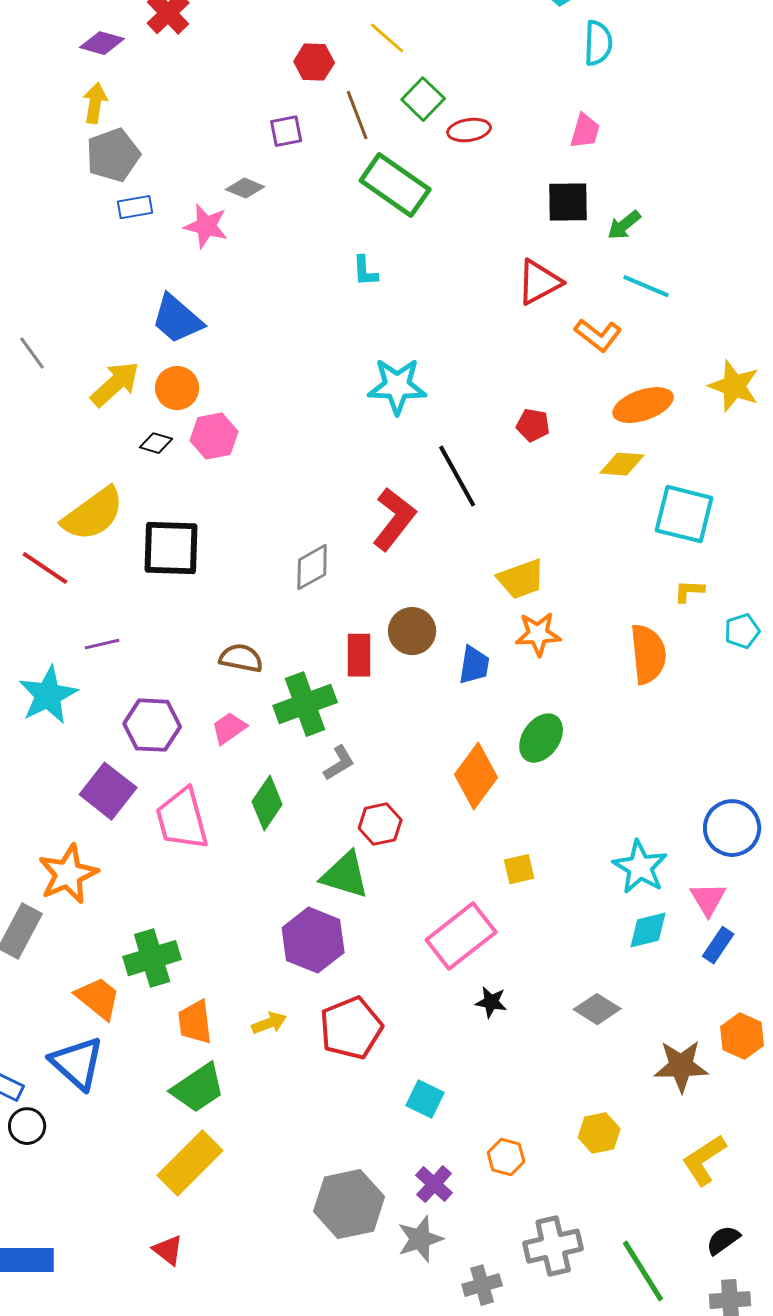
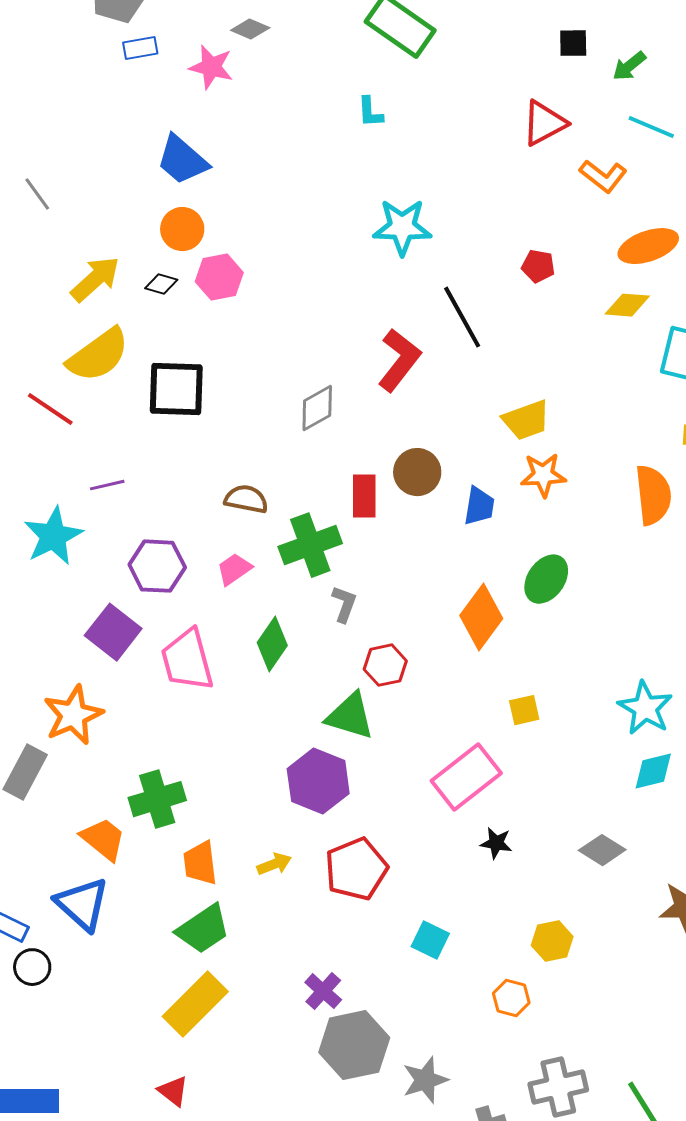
black square: (568, 202) -> (573, 43), size x0.7
yellow arrow: (115, 384) -> (95, 279), moved
gray L-shape: (339, 763) -> (344, 604), turned -39
yellow hexagon: (599, 1133) -> (552, 941), moved
purple cross: (434, 1184) -> (323, 991), moved

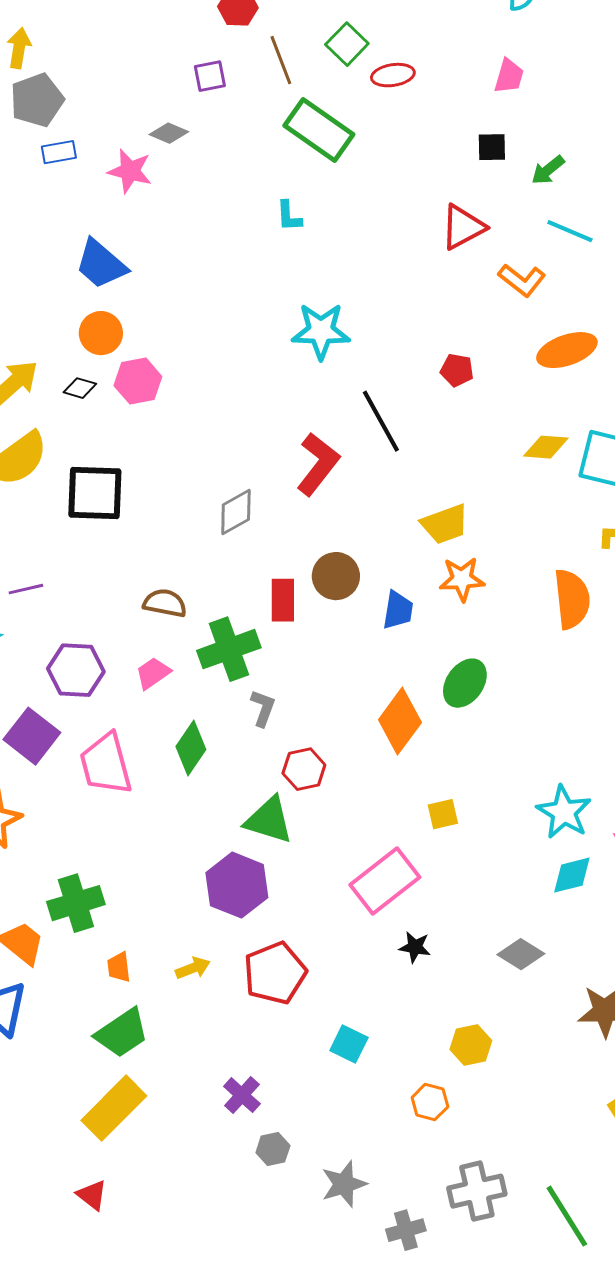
yellow diamond: (627, 305) -> (546, 447), moved
orange trapezoid: (200, 863) -> (119, 967), size x0.7
gray hexagon: (354, 1045) -> (273, 1149), size x0.5

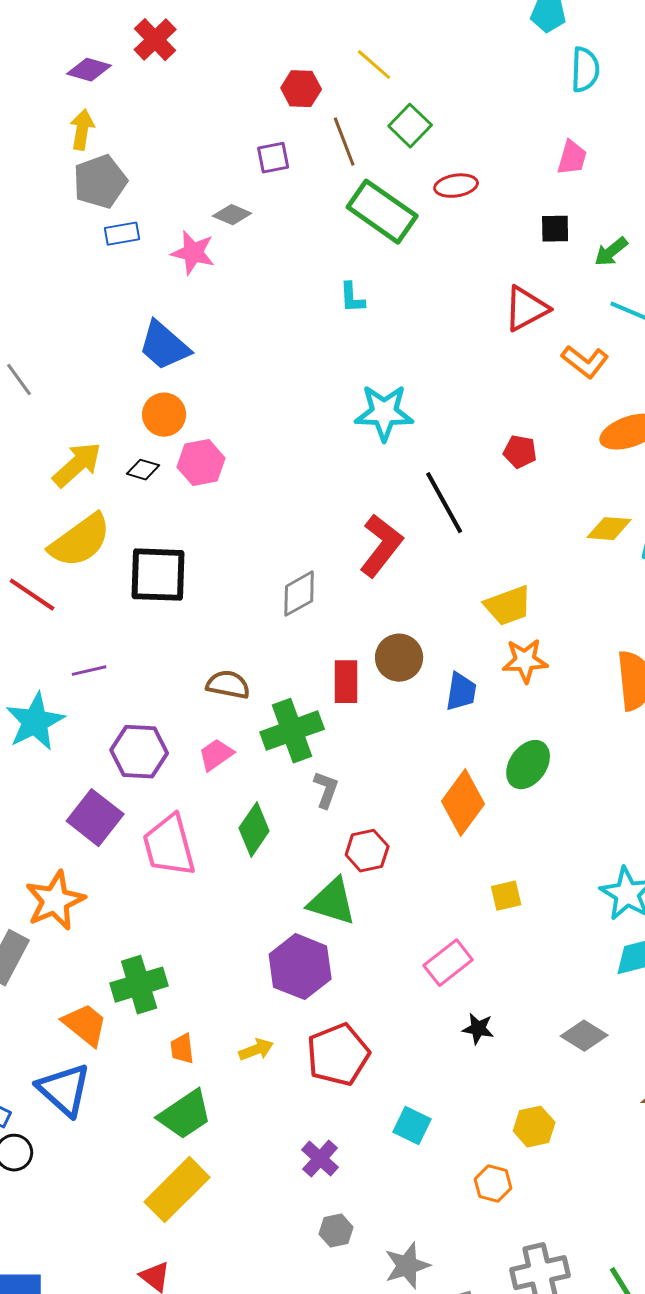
red ellipse: (393, 75) -> (456, 186), moved
pink rectangle: (385, 881) -> (448, 963), size x0.7
purple cross: (242, 1095) -> (320, 1159), moved

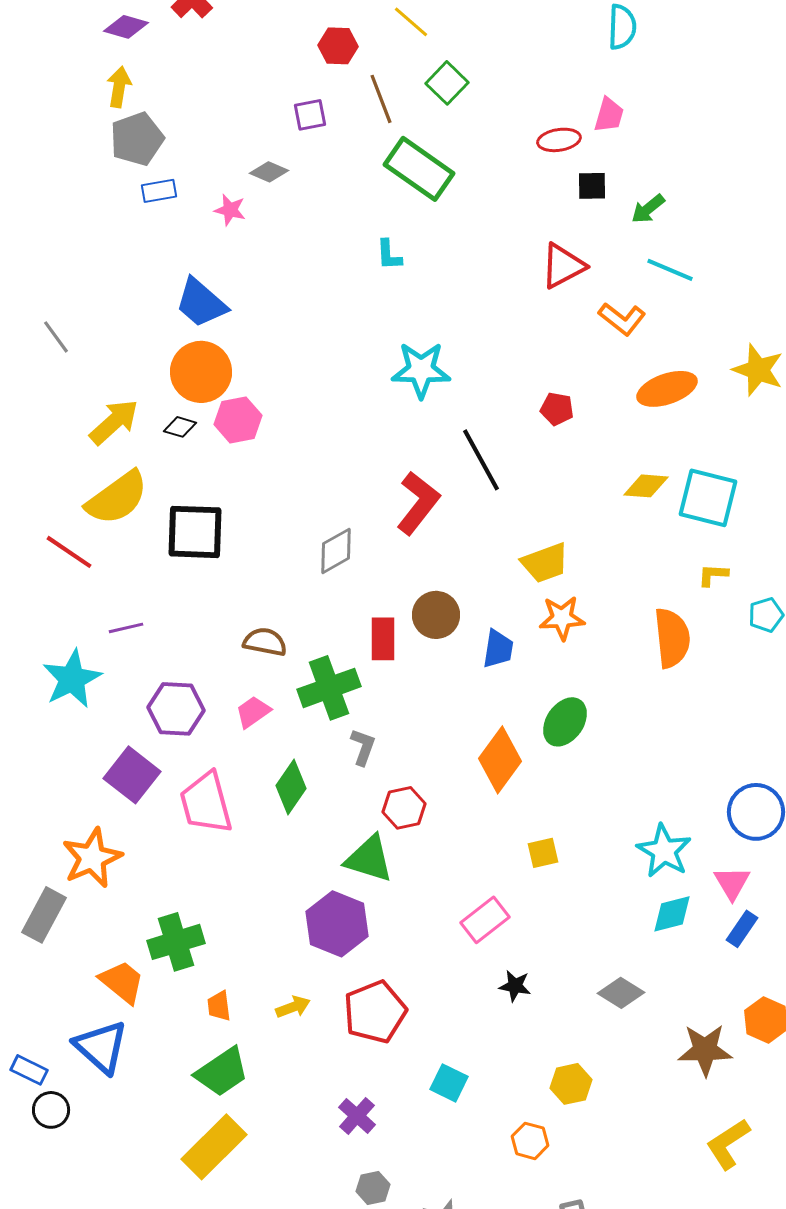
red ellipse: (456, 186) -> (559, 140), moved
pink star: (193, 253) -> (230, 210), size x0.7
orange circle: (164, 415) -> (201, 372), size x1.4

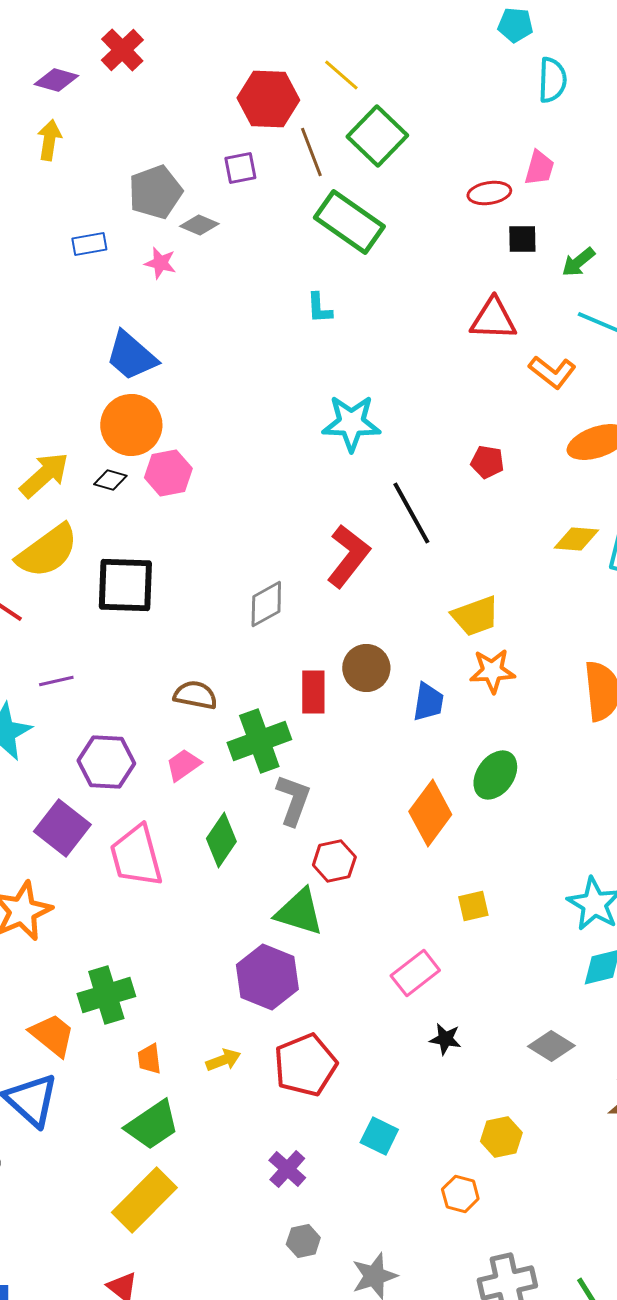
red hexagon: (338, 46) -> (268, 99), size x1.5
green square: (447, 83) -> (377, 136), size x1.4
gray pentagon: (137, 139) -> (155, 192), moved
red triangle: (563, 266) -> (493, 319), turned 30
gray L-shape: (363, 747) -> (293, 800), size x1.4

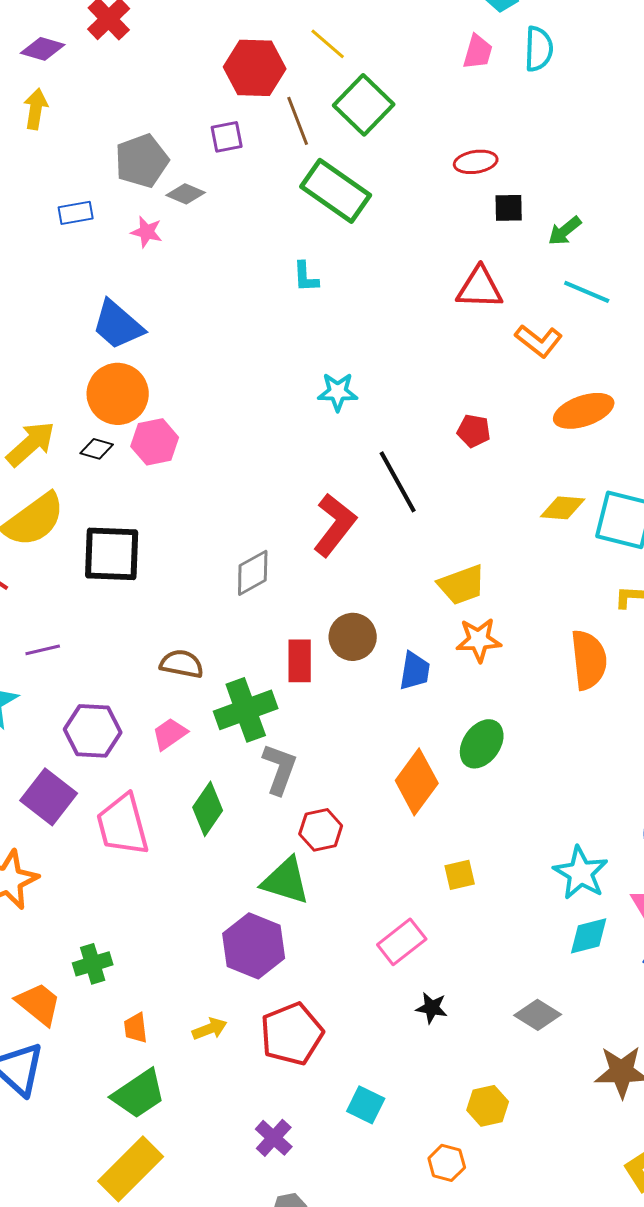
pink trapezoid: (539, 168) -> (478, 52), moved
cyan star: (351, 423) -> (338, 392), size x0.7
green cross: (106, 995) -> (93, 964), size x0.7

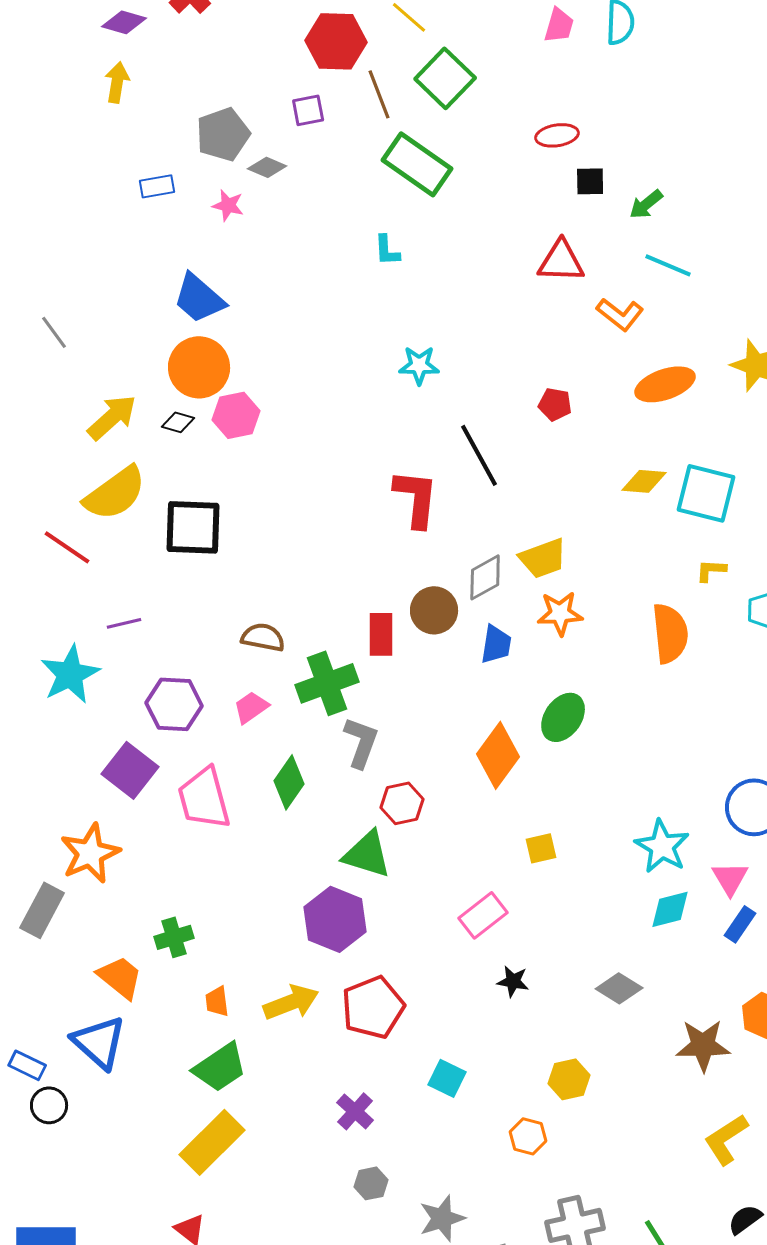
red L-shape: (335, 525) -> (416, 498), turned -32
gray diamond: (253, 573) -> (485, 577), moved
yellow arrow: (210, 1029) -> (291, 1002), size x1.6

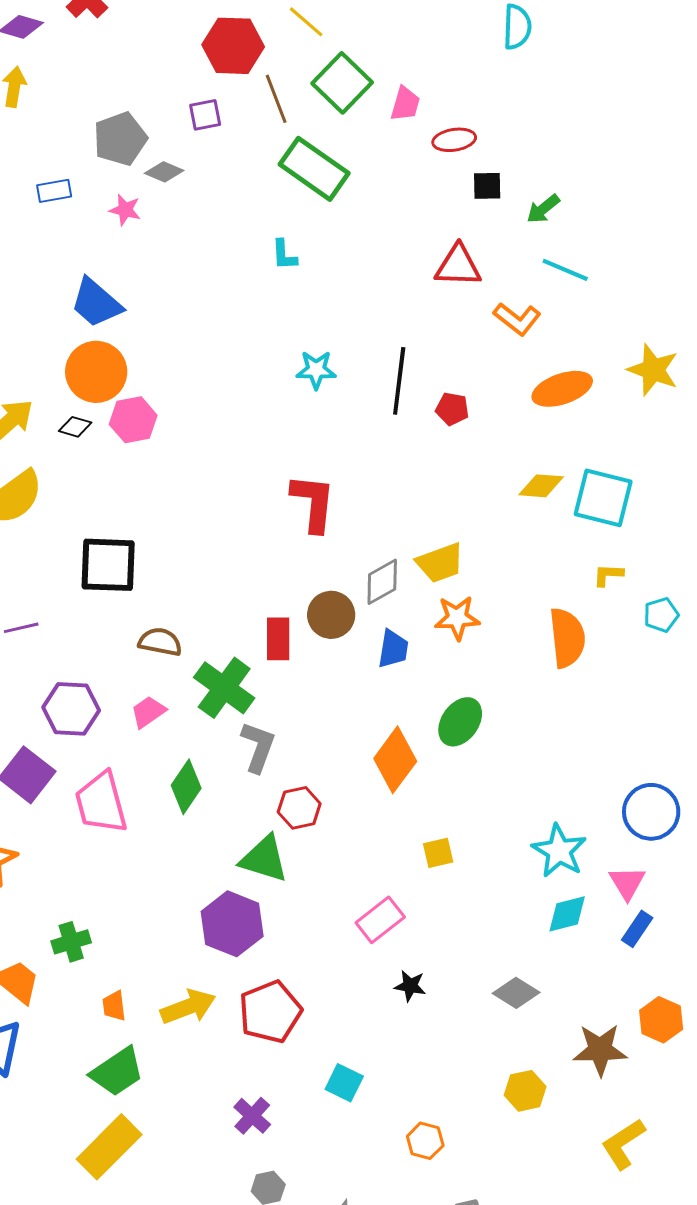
pink trapezoid: (559, 25) -> (405, 104), moved
black line: (479, 455) -> (399, 381), moved, turned 36
black square: (193, 527) -> (108, 565), moved
green cross: (327, 683) -> (224, 688), turned -34
yellow hexagon: (569, 1079) -> (525, 1091), moved

